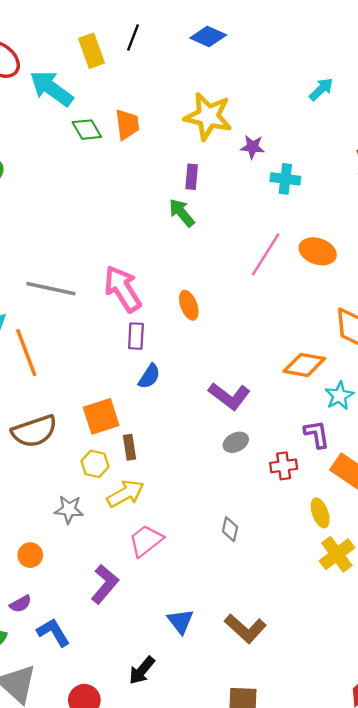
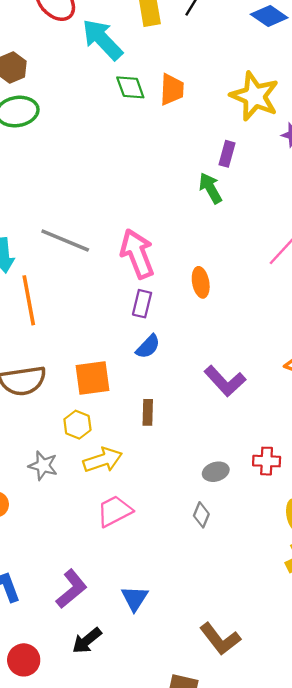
gray ellipse: (236, 442) -> (216, 472), moved
brown rectangle: (129, 447) -> (148, 412), moved
purple L-shape: (105, 584) -> (72, 589), moved
brown L-shape: (245, 628) -> (220, 639), moved

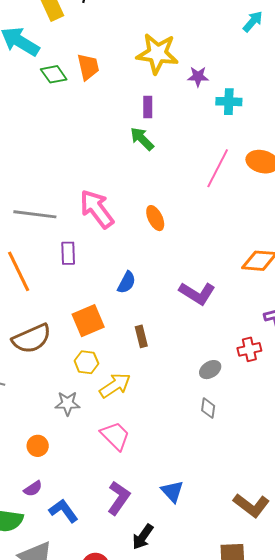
purple rectangle: (142, 304) -> (68, 253), moved
pink trapezoid: (114, 511) -> (115, 436), moved, turned 88

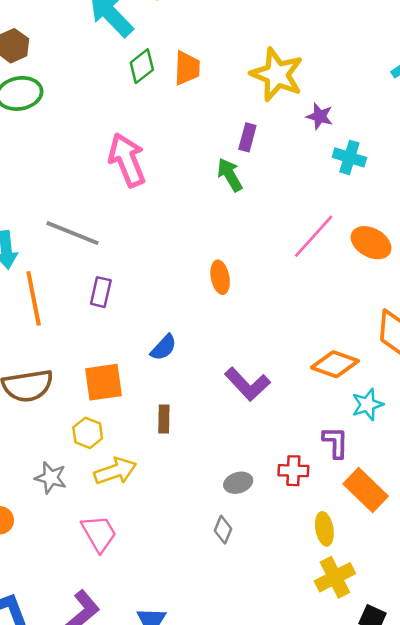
green diamond: (54, 74) -> (142, 66), turned 72
pink arrow: (97, 209) -> (127, 160), moved

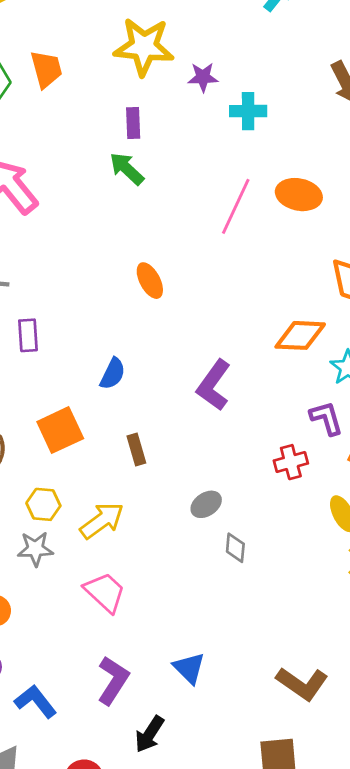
purple L-shape: (247, 384) -> (214, 385), turned 96
yellow hexagon: (88, 433) -> (43, 504), moved
gray ellipse: (238, 483) -> (206, 504), moved

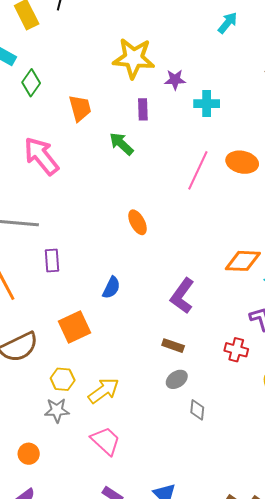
orange trapezoid: (46, 69) -> (80, 108), moved
purple rectangle: (133, 123) -> (143, 109), moved
brown rectangle: (136, 449) -> (173, 346), moved, turned -55
red cross: (291, 462) -> (236, 350), turned 30

